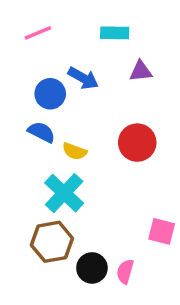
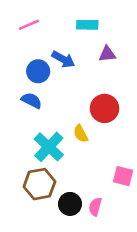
yellow semicircle: (75, 151) -> (81, 134), moved, turned 42

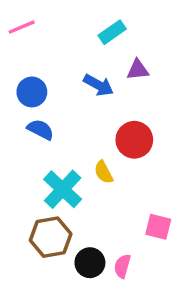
pink line: (29, 25) -> (22, 27), moved
cyan rectangle: (87, 25) -> (112, 32), turned -36
blue arrow: (63, 59) -> (98, 85), moved
blue circle: (38, 71) -> (32, 92), moved

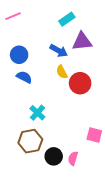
purple triangle: (138, 70) -> (82, 42), size x1.5
yellow semicircle: (104, 172) -> (62, 72), moved
cyan cross: (63, 189) -> (37, 113), size x0.7

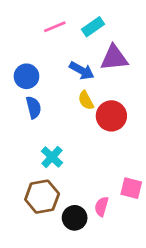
pink line: (13, 16) -> (55, 27), moved
blue semicircle: (24, 77) -> (34, 107), turned 49
pink semicircle: (73, 158) -> (101, 207), moved

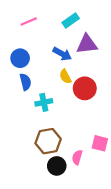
pink line: (55, 27) -> (29, 22), moved
cyan cross: (52, 157) -> (44, 102), moved, turned 35
brown hexagon: (42, 197) -> (48, 141), moved

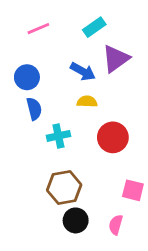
purple triangle: (87, 44) -> (116, 59), turned -30
yellow semicircle: (65, 76) -> (87, 102), turned 120
red circle: (85, 88) -> (113, 137), moved
pink semicircle: (77, 157) -> (116, 225), moved

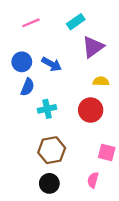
blue arrow: (83, 72) -> (52, 64), moved
yellow semicircle: (87, 102) -> (101, 81), moved
blue semicircle: (34, 109) -> (28, 87), turned 36
black circle: (76, 220) -> (49, 183), moved

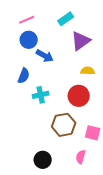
blue circle: (22, 62) -> (29, 40), moved
brown hexagon: (52, 150) -> (64, 125), moved

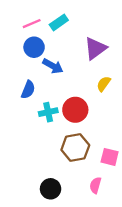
cyan rectangle: (66, 19) -> (59, 22), moved
yellow semicircle: (88, 71) -> (104, 84), turned -56
red circle: (79, 96) -> (75, 110), moved

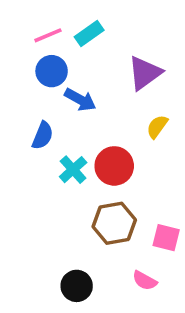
cyan cross: (48, 112) -> (73, 170), turned -30
pink semicircle: (95, 185) -> (145, 281), turned -77

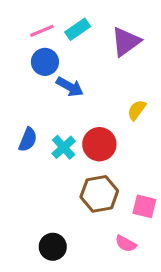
purple triangle: (145, 73) -> (126, 42), moved
blue semicircle: (43, 136) -> (28, 140), moved
black circle: (77, 286) -> (53, 247), moved

